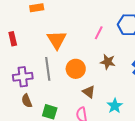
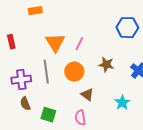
pink line: (99, 33) -> (79, 44), moved
cyan star: (115, 106) -> (122, 103), moved

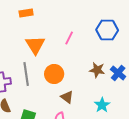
orange rectangle: (35, 11) -> (26, 13), moved
pink line: (79, 44) -> (69, 38), moved
brown star: (106, 65) -> (97, 70), moved

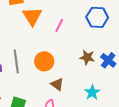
orange triangle: (35, 45) -> (32, 16), moved

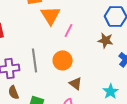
pink line: (59, 25) -> (69, 30), moved
brown star: (87, 57) -> (106, 40), moved

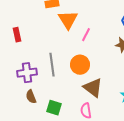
brown triangle: (76, 83) -> (93, 88), size x1.5

